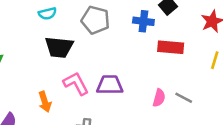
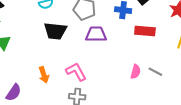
pink L-shape: (76, 84) -> (76, 72), moved
purple trapezoid: (110, 85) -> (96, 34), moved

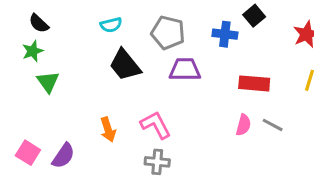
black trapezoid: (55, 31) -> (125, 65), turned 45
red rectangle: (145, 31) -> (254, 83), moved

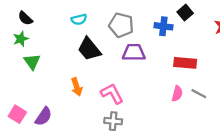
orange arrow: (108, 130) -> (77, 87), moved

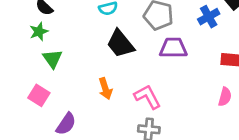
blue cross: (163, 26) -> (209, 17), turned -36
pink square: (17, 114) -> (39, 95), moved

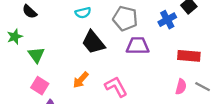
green star: (39, 32) -> (15, 37), moved
orange arrow: (105, 89) -> (81, 80), turned 60
pink square: (39, 95) -> (40, 86), moved

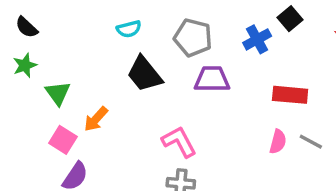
black semicircle: (30, 12) -> (27, 27), moved
orange arrow: (81, 80) -> (96, 119), moved

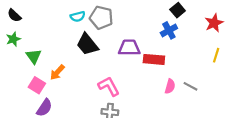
gray pentagon: (193, 38) -> (101, 18), moved
blue cross: (257, 39) -> (169, 30), moved
red rectangle: (290, 95) -> (154, 59), moved

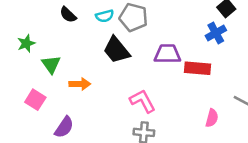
black semicircle: (14, 15) -> (68, 15), moved
orange arrow: (57, 72) -> (80, 84), turned -133
pink square: (37, 85) -> (35, 100), moved
pink semicircle: (170, 86) -> (212, 118), moved

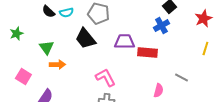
cyan semicircle: (105, 16) -> (66, 13), moved
green triangle: (51, 64) -> (46, 48), moved

